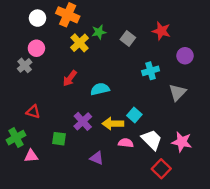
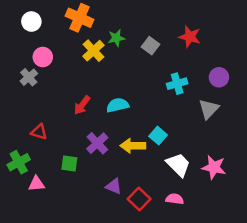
white circle: (38, 18) -> (31, 22), moved
purple circle: (185, 56) -> (219, 77), moved
red arrow: (70, 78) -> (82, 105), moved
pink semicircle: (126, 143) -> (175, 199), moved
red square: (161, 169) -> (139, 199), moved

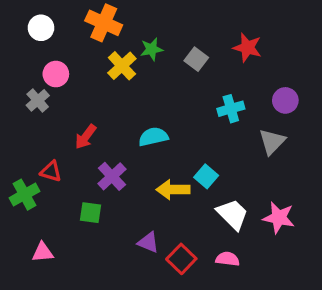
red arrow: (82, 105) -> (86, 137), moved
purple cross: (97, 143) -> (112, 176), moved
green cross: (19, 162) -> (24, 195), moved
pink triangle: (36, 184) -> (43, 252), moved

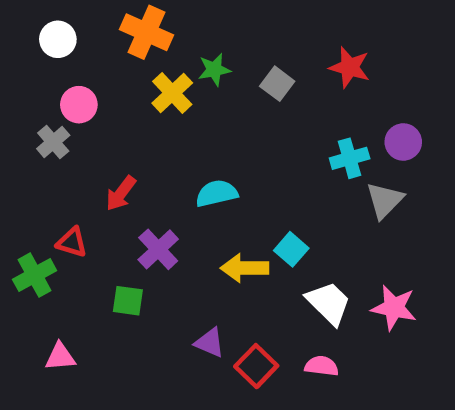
cyan cross: (231, 109) -> (350, 158), moved

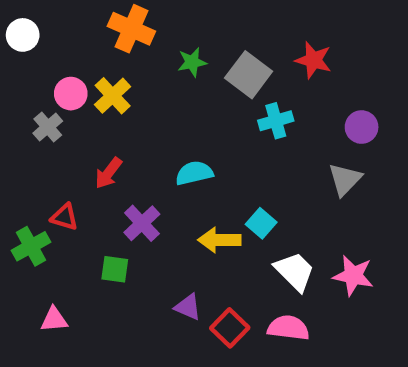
white circle: (58, 39) -> (23, 35), moved
gray square: (277, 84) -> (249, 75), size x1.5
yellow cross: (172, 93) -> (113, 96), moved
cyan cross: (350, 158) -> (276, 121), moved
pink semicircle: (322, 366) -> (288, 328), size x1.4

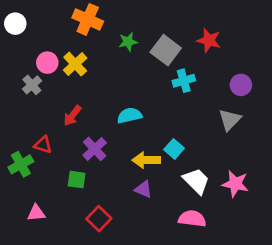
purple triangle: (188, 307) -> (143, 189), moved
red square: (230, 328) -> (99, 219), moved

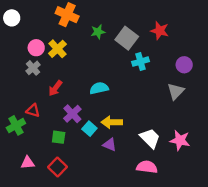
gray cross: (32, 85) -> (33, 68), moved
cyan square: (174, 149) -> (89, 129), moved
red square: (99, 219) -> (57, 167), moved

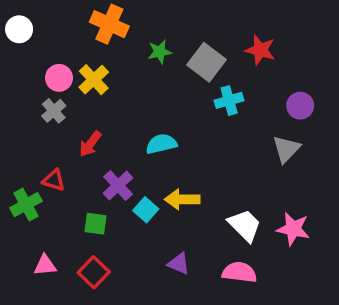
purple triangle: (110, 145) -> (179, 264), moved

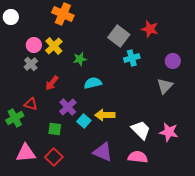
green star: (160, 52) -> (80, 59), moved
purple triangle: (179, 264) -> (103, 152), size x1.5
pink triangle: (45, 265) -> (26, 153), size x1.5

